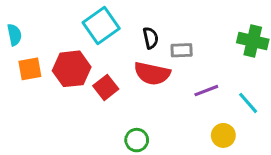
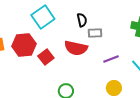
black semicircle: (151, 38) -> (82, 20), moved
yellow circle: (223, 135) -> (114, 88), moved

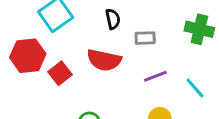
gray rectangle: (95, 33) -> (145, 38), moved

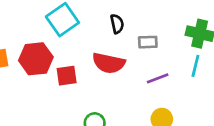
red square: (60, 73) -> (67, 76), turned 30
cyan line: (195, 88) -> (195, 66), moved, turned 55

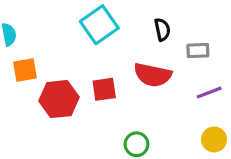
red hexagon: (36, 59) -> (59, 99), moved

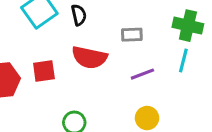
black semicircle: (162, 30) -> (79, 15), moved

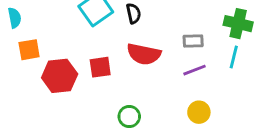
gray rectangle: (132, 35) -> (193, 41), moved

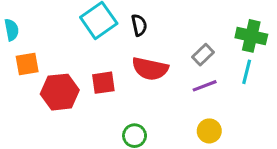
gray rectangle: (193, 41) -> (203, 55), turned -42

